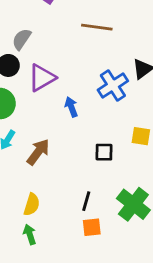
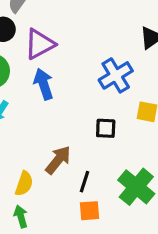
blue cross: (113, 85) -> (116, 75), moved
blue arrow: (71, 107) -> (44, 84), moved, size x1.4
brown arrow: (38, 152) -> (58, 160), moved

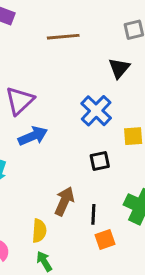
blue arrow: (44, 84) -> (33, 136), turned 100

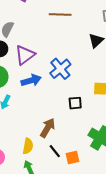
blue cross: (96, 111) -> (60, 69), moved
black line: (93, 214) -> (55, 151), moved, turned -48

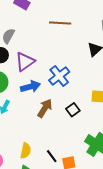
black square: (75, 103) -> (73, 110), turned -32
brown arrow: (48, 128) -> (45, 108), moved

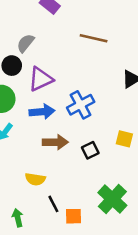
brown arrow: (45, 108) -> (55, 142), turned 48
yellow semicircle: (26, 151) -> (35, 179), moved, turned 77

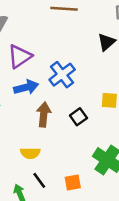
brown arrow: (55, 142) -> (44, 114), turned -75
black line: (53, 204) -> (39, 180), moved

